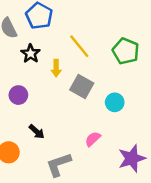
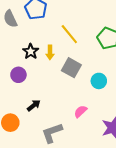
black star: (31, 54) -> (31, 51), moved
black arrow: (37, 132) -> (34, 105), turned -80

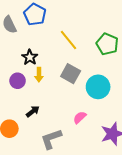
yellow arrow: (50, 52) -> (39, 75), moved
cyan circle: (99, 81) -> (98, 87), size x1.5

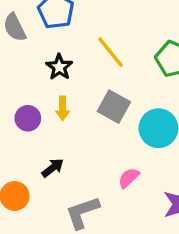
black star: (30, 57) -> (59, 67), moved

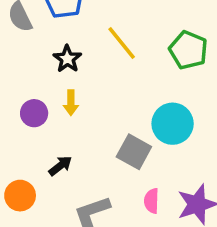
gray square: (114, 107) -> (134, 152), moved
pink semicircle: (129, 178) -> (151, 201), moved, turned -45

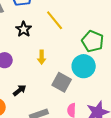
green pentagon: (188, 50) -> (93, 41), moved
yellow arrow: (71, 103) -> (42, 57), moved

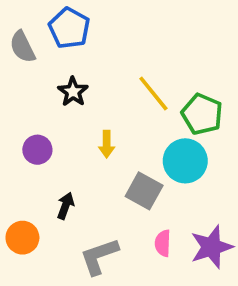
yellow line: (55, 20) -> (153, 94), moved
black arrow: (20, 90) -> (65, 206), turned -32

